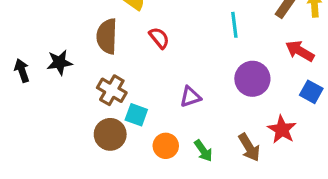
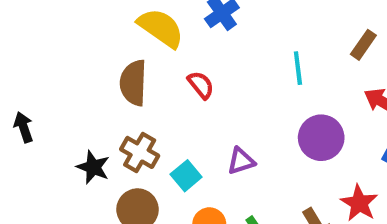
black star: (59, 62) -> (93, 167), moved, turned 30
cyan square: (136, 115) -> (186, 176), moved, turned 30

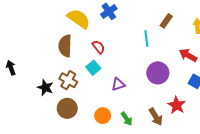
brown rectangle: (363, 45) -> (166, 21), moved
cyan square: (186, 176) -> (93, 68), moved

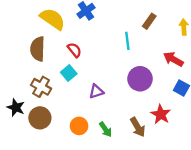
black star: (45, 88) -> (16, 108), moved

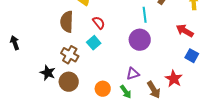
purple circle: (140, 79) -> (140, 40), moved
purple triangle: (96, 91) -> (133, 74), moved

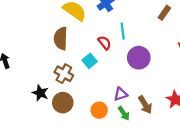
cyan line: (145, 15) -> (123, 31), moved
red semicircle: (99, 23) -> (105, 43), moved
purple triangle: (133, 74) -> (121, 94), moved
brown arrow: (154, 90) -> (145, 105), moved

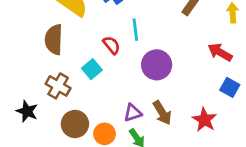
brown circle: (63, 103) -> (75, 124), moved
brown arrow: (145, 105) -> (162, 113), moved

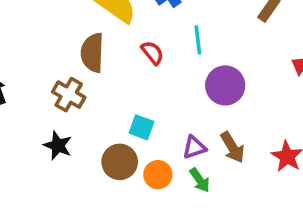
red semicircle: (112, 45) -> (152, 53), moved
cyan square: (92, 69) -> (141, 127), moved, turned -30
brown cross: (58, 86) -> (69, 95), moved

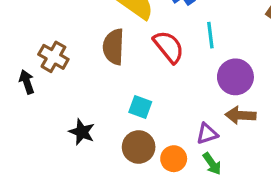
red semicircle: (152, 53) -> (169, 47), size x1.5
brown cross: (69, 95) -> (53, 57), moved
cyan square: (141, 127) -> (140, 107), moved
brown arrow: (232, 147) -> (240, 115), moved, turned 124

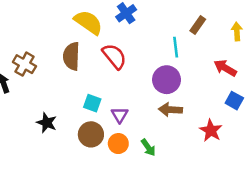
cyan line: (210, 35) -> (176, 47), moved
purple triangle: (207, 134) -> (120, 115), moved, turned -42

